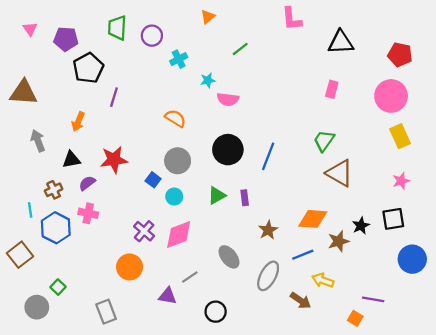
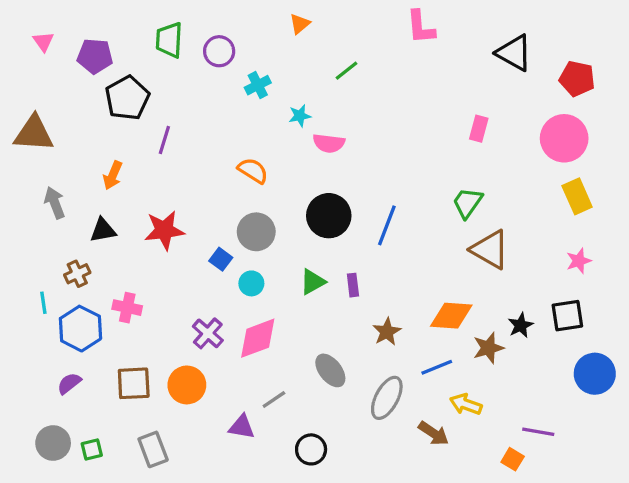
black triangle: (341, 42) -> (514, 53), moved, turned 32
purple semicircle: (87, 183) -> (69, 383), moved
brown square: (20, 255) -> (134, 383), moved, turned 35
green square: (58, 287) -> (92, 449), moved, turned 32

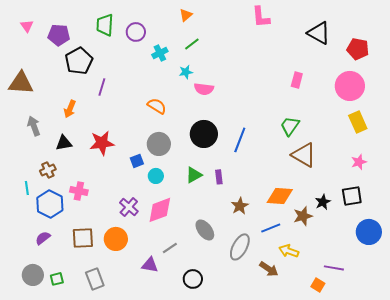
green line: (346, 71) -> (192, 44), moved
blue square: (221, 259) -> (137, 161), turned 32

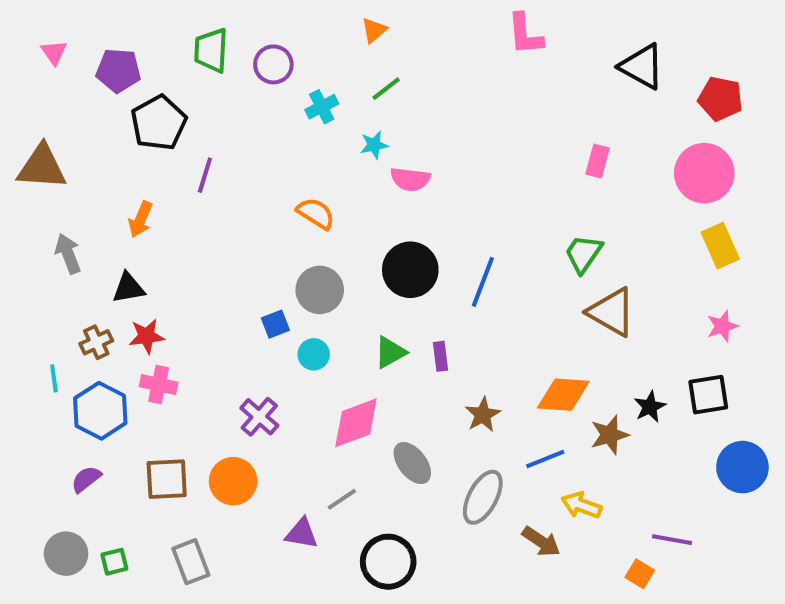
red star: (102, 143) -> (147, 336), moved, size x0.7
pink diamond: (160, 210) -> (356, 423), moved
black circle: (193, 279) -> (388, 562), size x1.4

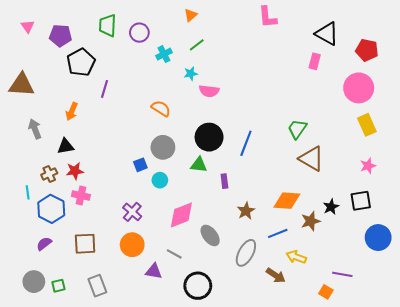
pink rectangle: (598, 161) -> (315, 61), moved
green triangle: (390, 352) -> (199, 165), moved, turned 36
orange circle: (233, 481) -> (132, 245), moved
gray line: (342, 499) -> (174, 254), turned 63

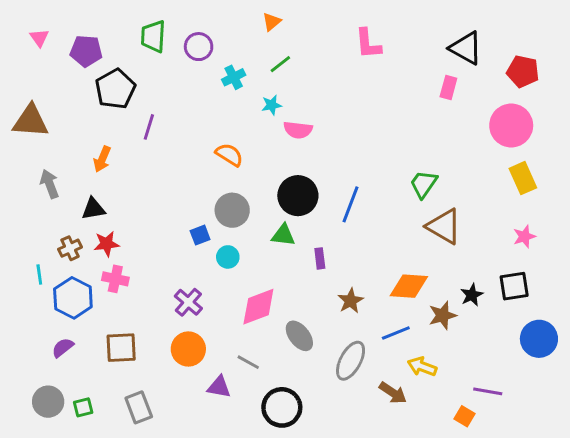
pink L-shape: (267, 17) -> (368, 44), moved

